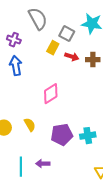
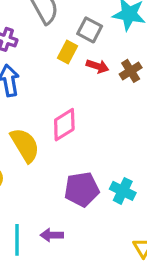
brown cross: (93, 60) -> (131, 71), turned -32
yellow semicircle: (30, 125) -> (25, 145), moved, size x1.6
cyan cross: (88, 136) -> (123, 191), turned 35

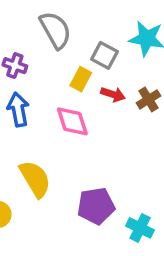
pink diamond: (64, 125) -> (72, 121), moved, turned -76
purple pentagon: (82, 189) -> (96, 206), moved

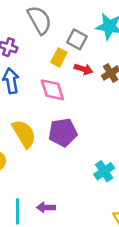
purple pentagon: (96, 206) -> (63, 132), moved
cyan cross: (140, 228) -> (104, 171), turned 30

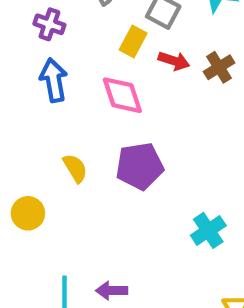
yellow semicircle: (24, 134) -> (75, 168), size x0.6

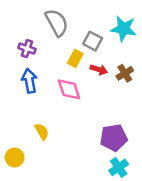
purple pentagon: (140, 166) -> (114, 138), moved

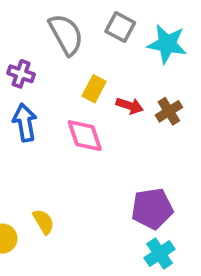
gray square: (93, 41) -> (120, 27), moved
yellow semicircle: (42, 131) -> (44, 222), moved

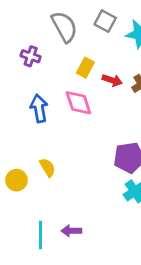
blue arrow: (25, 122) -> (39, 108), moved

